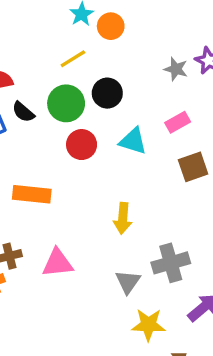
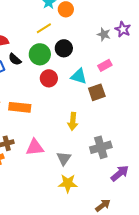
brown square: (193, 167) -> (97, 92), moved
gray triangle: (128, 282) -> (64, 158), moved
yellow star: (148, 325) -> (68, 183), moved

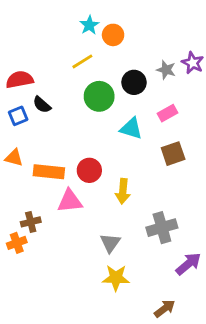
black circle: (64, 48) -> (134, 82), moved
green circle: (40, 54) -> (99, 96), moved
red circle: (49, 78) -> (89, 170), moved
brown square: (97, 92) -> (173, 154), moved
pink triangle: (35, 147) -> (70, 201), moved

